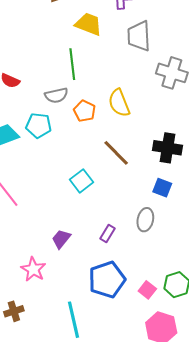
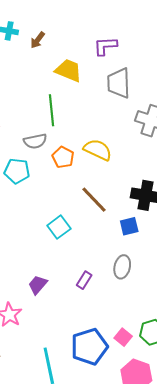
yellow semicircle: (119, 103) -> (98, 150), turned 136
blue square: (162, 188) -> (129, 226), moved, turned -36
blue pentagon: (107, 280) -> (89, 347), moved

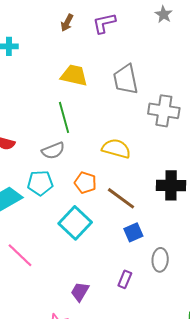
brown arrow: (38, 40) -> (67, 23), moved
purple L-shape: (105, 46) -> (104, 23), moved
orange pentagon: (63, 157) -> (85, 183), moved
blue square: (129, 226) -> (133, 232), moved
cyan square: (59, 227) -> (75, 223), moved, size x1.4

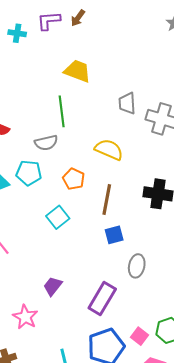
purple L-shape: (104, 23) -> (49, 21), moved
gray trapezoid: (126, 79) -> (127, 103), moved, size x0.7
brown line: (121, 198) -> (107, 200), turned 56
cyan square: (75, 223) -> (58, 217), size x0.7
purple rectangle: (125, 279) -> (102, 298), moved, size x1.8

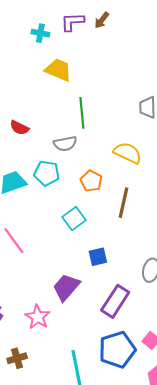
yellow trapezoid: (77, 71) -> (58, 70), moved
blue square: (114, 235) -> (98, 257), moved
purple trapezoid: (53, 286) -> (66, 287), size x1.4

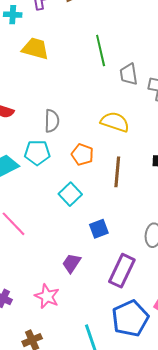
green line: (82, 113) -> (101, 50), moved
gray semicircle: (65, 144) -> (52, 121), turned -70
purple trapezoid: (66, 287) -> (72, 263), size x0.7

